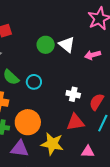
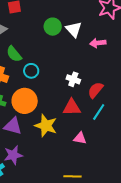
cyan circle: (34, 82) -> (31, 71), moved

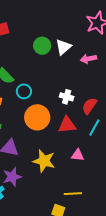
white triangle: (74, 29) -> (63, 47), turned 36
orange circle: (25, 101) -> (37, 117), moved
yellow star: (46, 126) -> (44, 161), moved

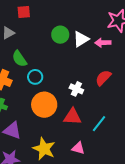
pink arrow: (88, 59) -> (103, 43), moved
red semicircle: (89, 106) -> (103, 78), moved

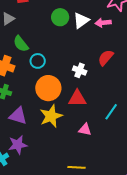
cyan line: (99, 124) -> (111, 112), moved
yellow star: (44, 149) -> (51, 116), moved, turned 30

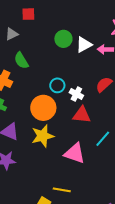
cyan circle: (38, 61) -> (57, 85), moved
red triangle: (77, 98) -> (82, 115), moved
pink triangle: (85, 129) -> (75, 153), size x1.6

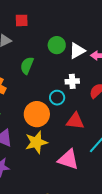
green semicircle: (21, 61) -> (27, 65), moved, turned 54
cyan circle: (57, 85) -> (57, 98), moved
white cross: (76, 94) -> (72, 81), moved, turned -32

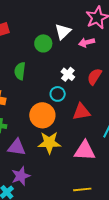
white triangle: (77, 51) -> (63, 32), moved
white cross: (72, 81) -> (68, 74), turned -32
yellow star: (36, 142) -> (49, 143), turned 30

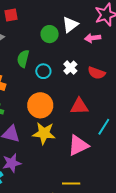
red semicircle: (94, 77) -> (96, 73), turned -108
cyan circle: (58, 94) -> (43, 71), moved
pink triangle: (85, 151) -> (78, 145), turned -35

